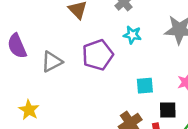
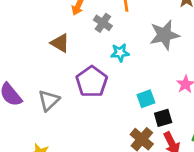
black square: (168, 110) -> (163, 118), moved

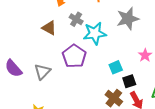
gray cross: (103, 23) -> (76, 19), moved
cyan star: (120, 53) -> (95, 33), size x1.6

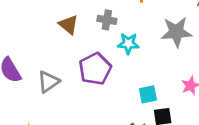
gray cross: (76, 19) -> (107, 20), turned -32
cyan star: (95, 33) -> (128, 43), size x0.7

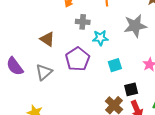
brown triangle: (69, 25) -> (47, 39), moved
cyan square: (148, 94) -> (115, 65), moved

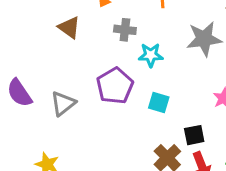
brown triangle: (47, 39) -> (69, 28), moved
cyan square: (115, 65) -> (159, 103), moved, turned 32

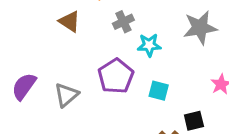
gray cross: (125, 30) -> (123, 22), turned -30
purple semicircle: (19, 93) -> (24, 86), turned 72

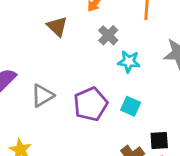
gray cross: (123, 22) -> (108, 35), turned -30
purple pentagon: (116, 76) -> (91, 104), moved

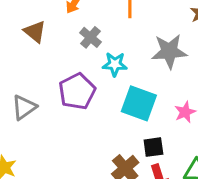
purple pentagon: (91, 104) -> (77, 91), moved
cyan square: (131, 106) -> (139, 103), moved, size x1.6

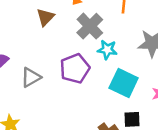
brown triangle: (35, 32) -> (45, 17), turned 30
gray cross: (90, 37) -> (90, 26), size x1.5

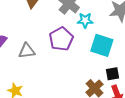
gray triangle: (31, 77) -> (27, 51), turned 30

